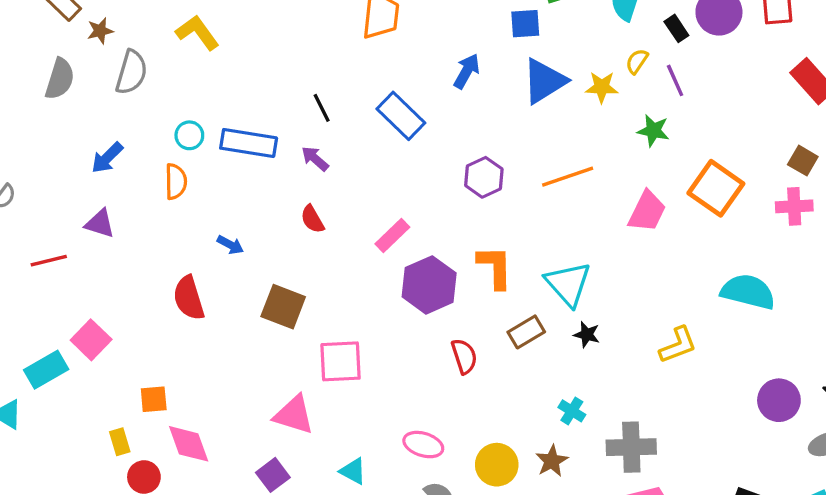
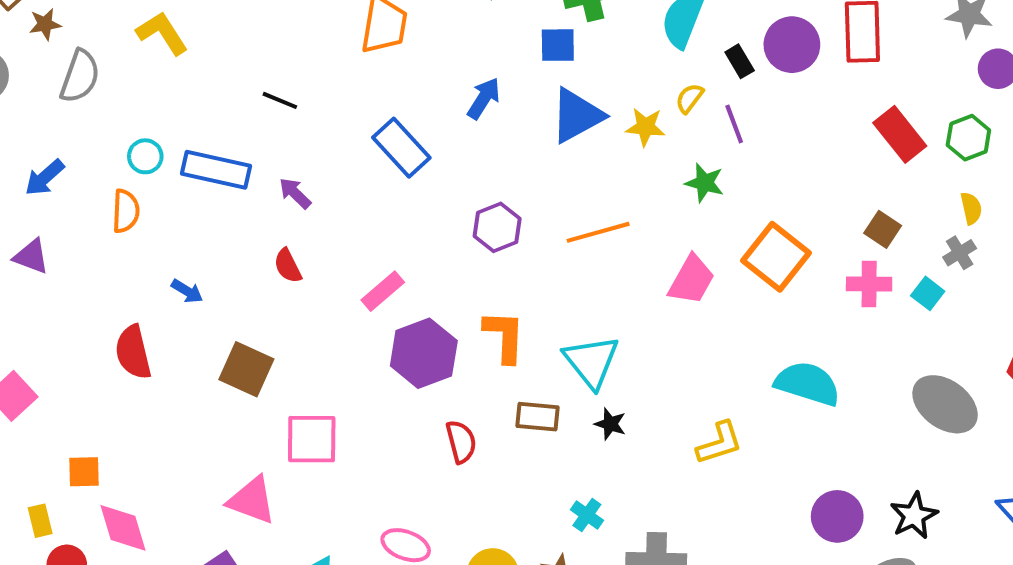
black line: (322, 108) -> (280, 100), moved, turned -44
brown rectangle: (526, 332) -> (537, 417), turned 33

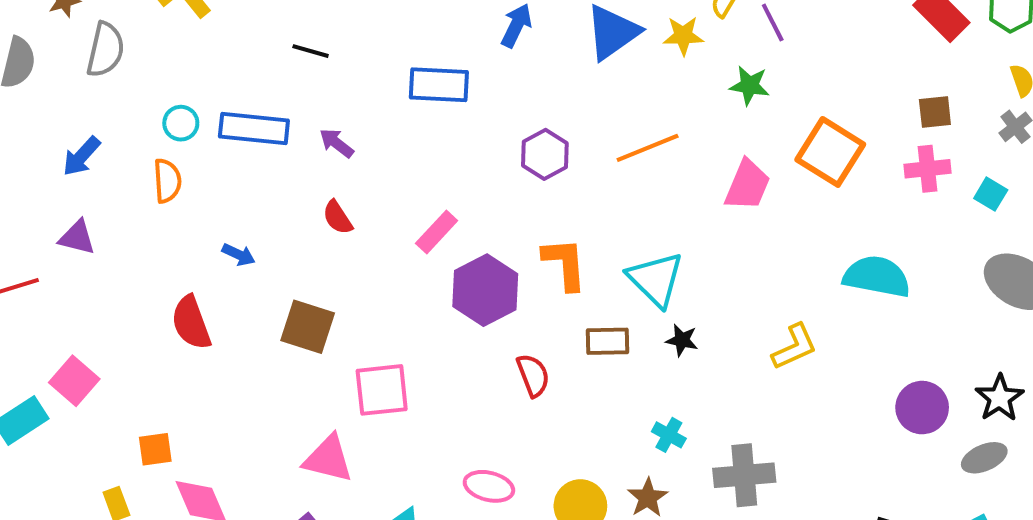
blue rectangle: (401, 148) -> (439, 85), turned -38
brown square: (883, 229) -> (935, 112), turned -33
cyan square: (928, 293) -> (991, 194), moved

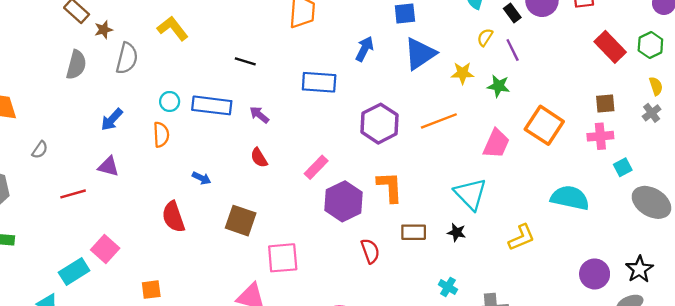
yellow star: (683, 36) -> (462, 73), moved
purple hexagon: (545, 154) -> (380, 124), size x1.4
cyan square: (991, 194) -> (623, 167), moved, turned 30
cyan triangle: (656, 279) -> (470, 194), moved

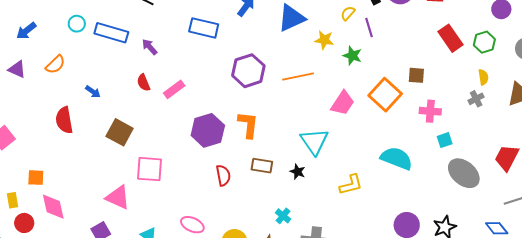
brown square: (605, 103) -> (416, 75), moved
orange semicircle: (161, 135) -> (55, 65), moved, turned 40
pink rectangle: (316, 167) -> (174, 89), moved

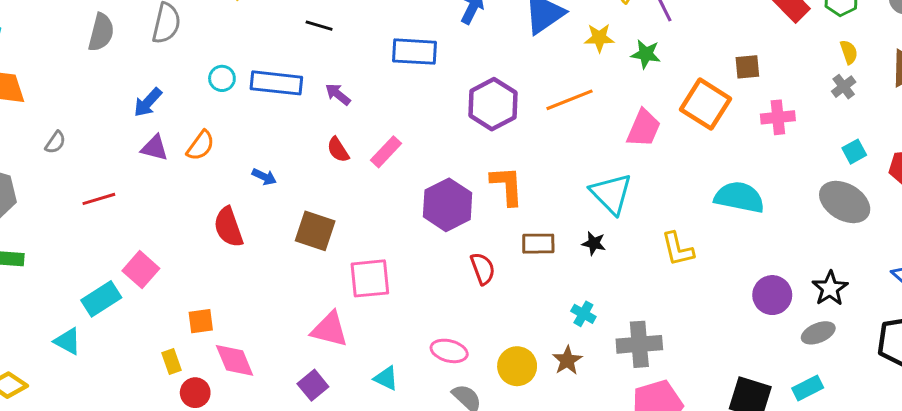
purple triangle: (17, 69) -> (155, 148), moved
cyan square: (445, 140) -> (854, 152), moved
yellow L-shape: (351, 185) -> (678, 249), turned 100

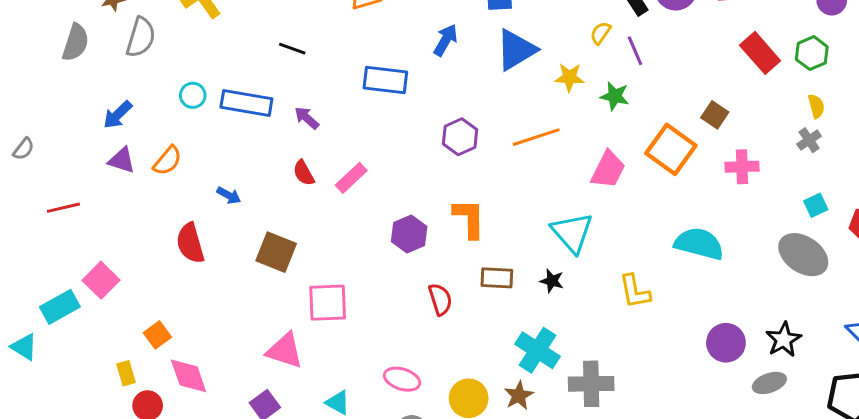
brown square: (747, 67) -> (715, 115), turned 36
purple hexagon: (493, 104) -> (460, 137), size x0.7
purple hexagon: (448, 205) -> (409, 234), size x0.7
cyan cross: (583, 314) -> (538, 350), size x1.8
orange square: (201, 321) -> (157, 335), turned -32

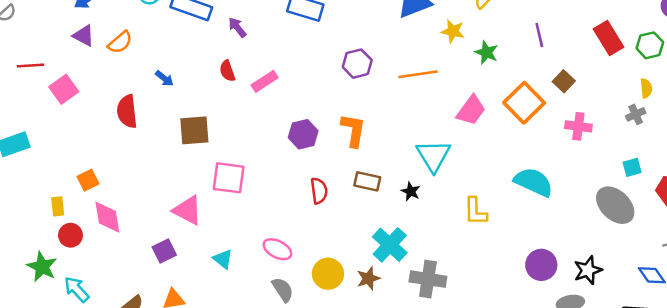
purple line: (635, 51) -> (539, 35), moved
brown square: (276, 252) -> (194, 130), turned -36
pink square: (101, 280) -> (64, 89), moved

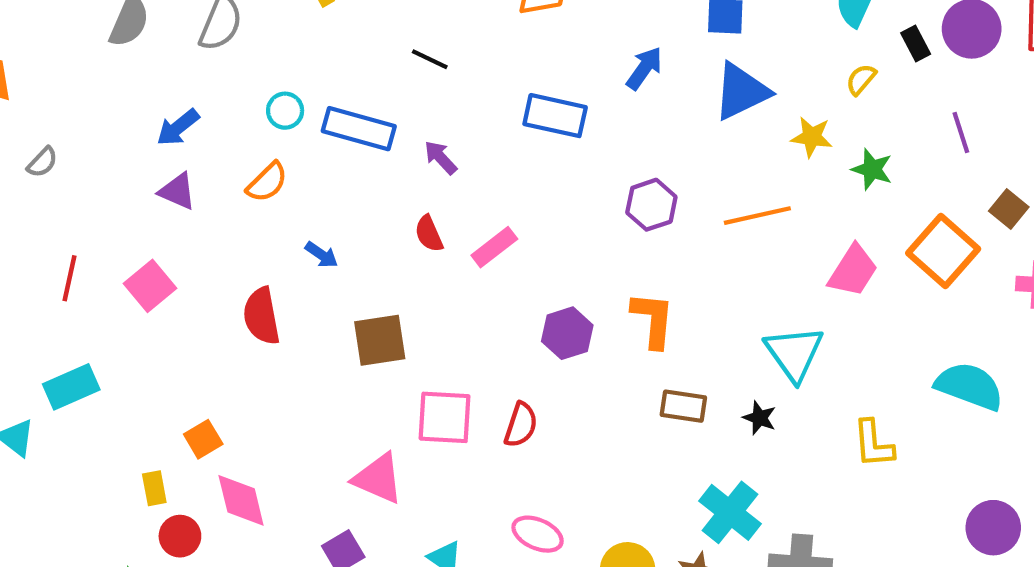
orange semicircle: (120, 42) -> (267, 182), moved
red line: (31, 65) -> (69, 278), moved, turned -70
red semicircle: (319, 191) -> (521, 425), moved, turned 30

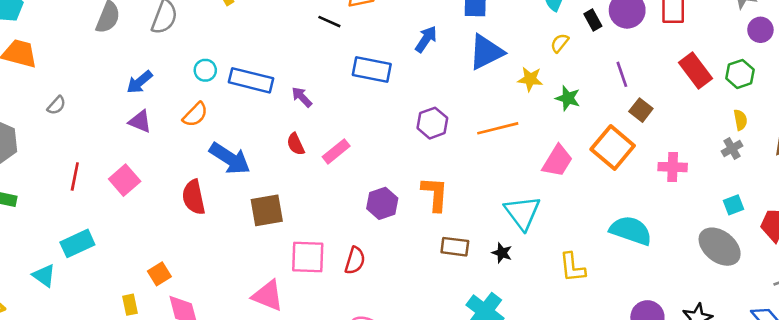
black line: (430, 59) -> (329, 22), moved
brown square: (1009, 209) -> (641, 110), moved
blue arrow: (322, 255) -> (230, 159), size x2.0

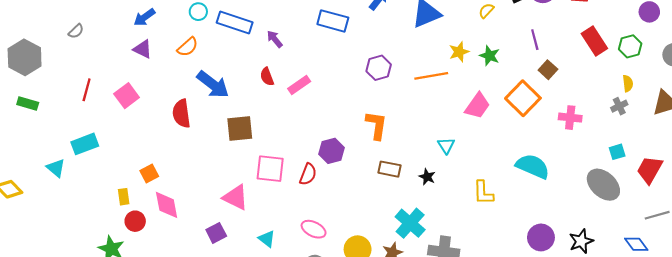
yellow star: (530, 79) -> (459, 52), moved, turned -30
purple hexagon: (382, 203) -> (331, 151), moved
cyan triangle: (522, 213) -> (446, 146), size x0.6

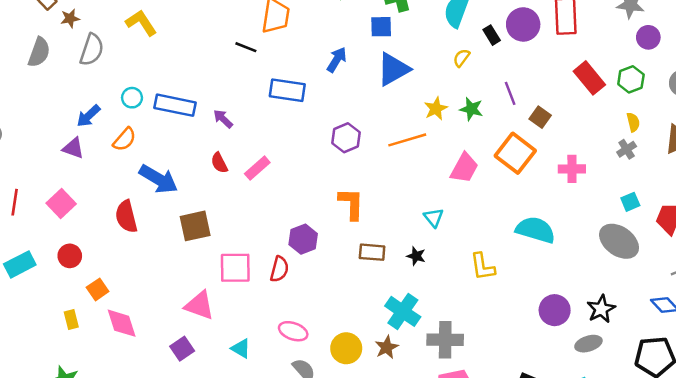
blue arrow: (144, 17) -> (88, 116), moved
purple line: (535, 40) -> (510, 93), moved
red circle: (135, 221) -> (70, 256), moved

